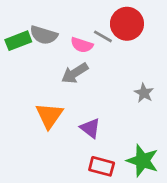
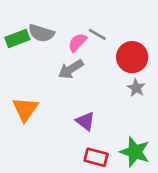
red circle: (127, 24) -> (132, 57), moved
pink semicircle: (82, 45) -> (77, 42), turned 115
orange triangle: (49, 115) -> (25, 109), moved

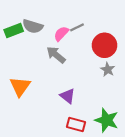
gray line: (97, 34) -> (77, 27), turned -56
gray arrow: (71, 69) -> (56, 55), turned 72

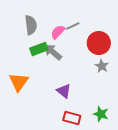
gray semicircle: (33, 26) -> (31, 25), turned -114
green rectangle: (14, 30) -> (39, 49), moved
green star: (107, 120) -> (101, 114), size x0.7

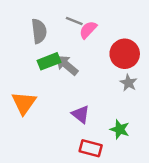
gray line: (73, 26) -> (74, 21), moved, turned 48
pink semicircle: (58, 32) -> (88, 30), moved
green star: (101, 114) -> (120, 129), moved

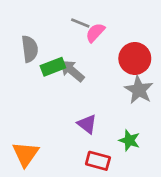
gray semicircle: (39, 31) -> (30, 49), moved
gray star: (128, 83) -> (139, 90), size x1.5
orange triangle: (24, 103) -> (26, 154), moved

